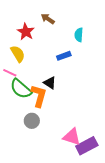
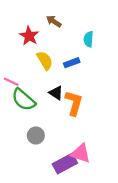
yellow semicircle: (18, 54) -> (45, 60), moved
orange L-shape: (39, 96) -> (74, 103), moved
purple rectangle: (87, 146) -> (65, 163), moved

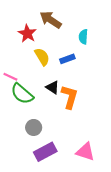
brown arrow: (54, 21) -> (51, 20), size x1.5
pink triangle: (81, 153) -> (85, 152), moved
purple rectangle: (65, 163) -> (45, 152), moved

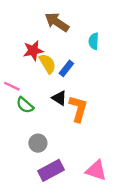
red star: (27, 34) -> (33, 51), moved, turned 30
blue rectangle: (67, 59) -> (66, 68), moved, turned -32
green semicircle: (22, 94) -> (25, 105), size x0.7

